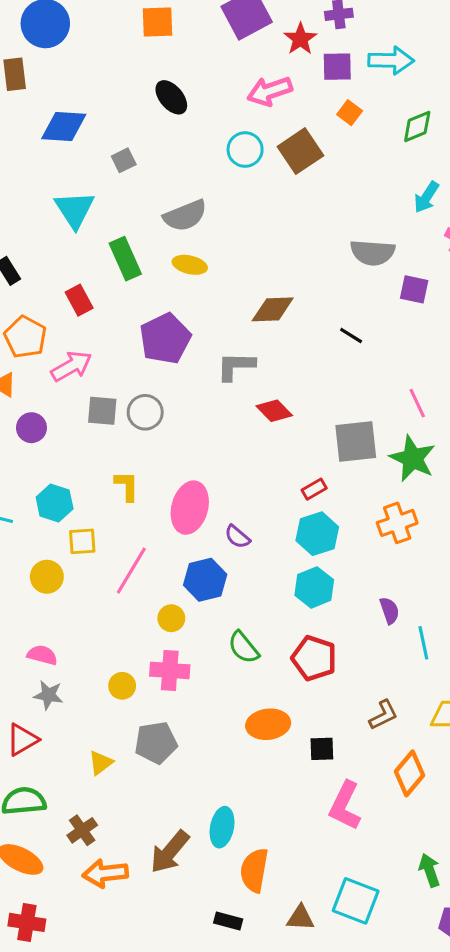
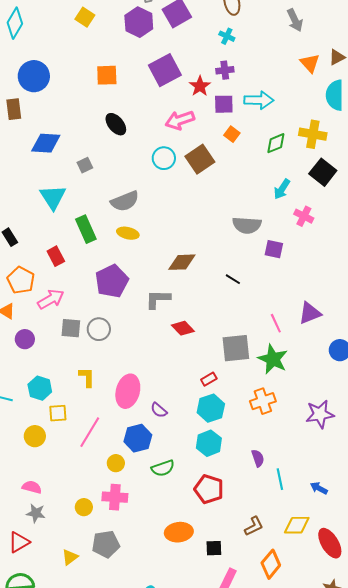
green semicircle: (244, 647) -> (163, 468), moved, turned -70

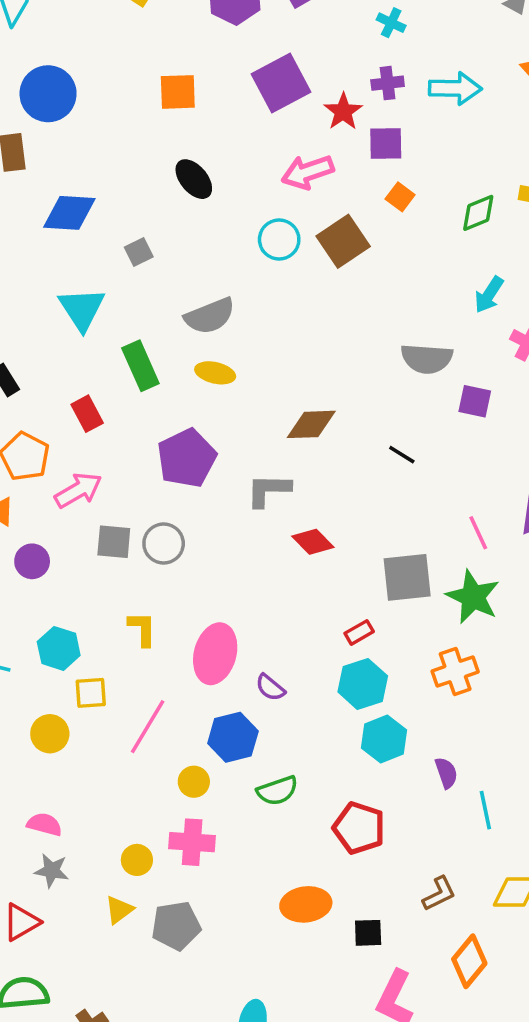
cyan arrow: (259, 100) -> (455, 88), moved
cyan hexagon: (209, 443) -> (384, 739), moved
yellow triangle: (70, 557) -> (119, 910), moved

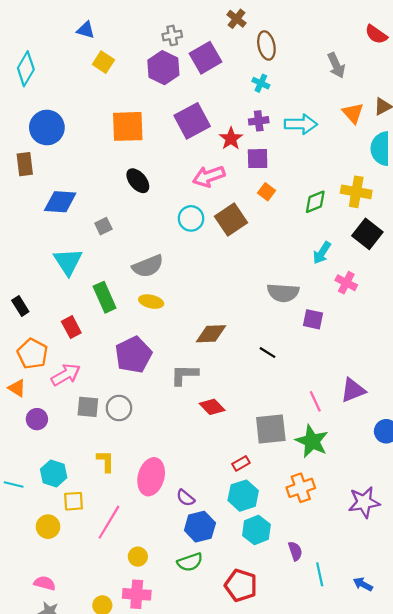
orange square: (178, 92) -> (128, 126), size x1.4
blue hexagon: (233, 737) -> (200, 527), moved

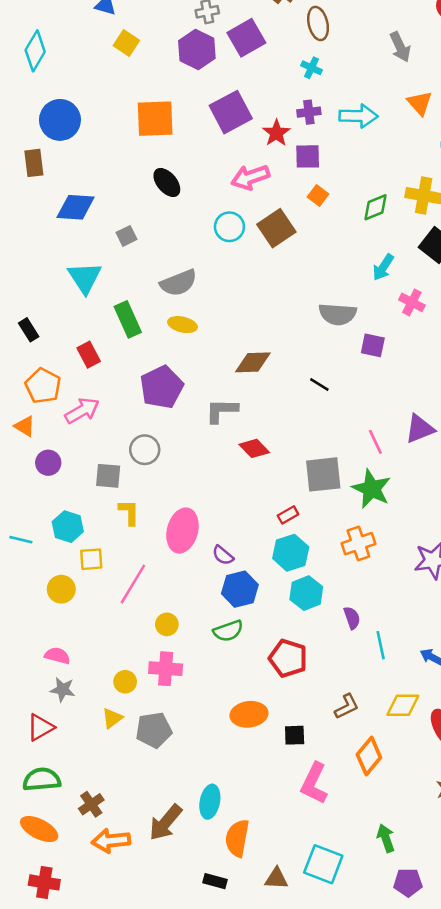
gray square: (88, 407) -> (108, 476), moved

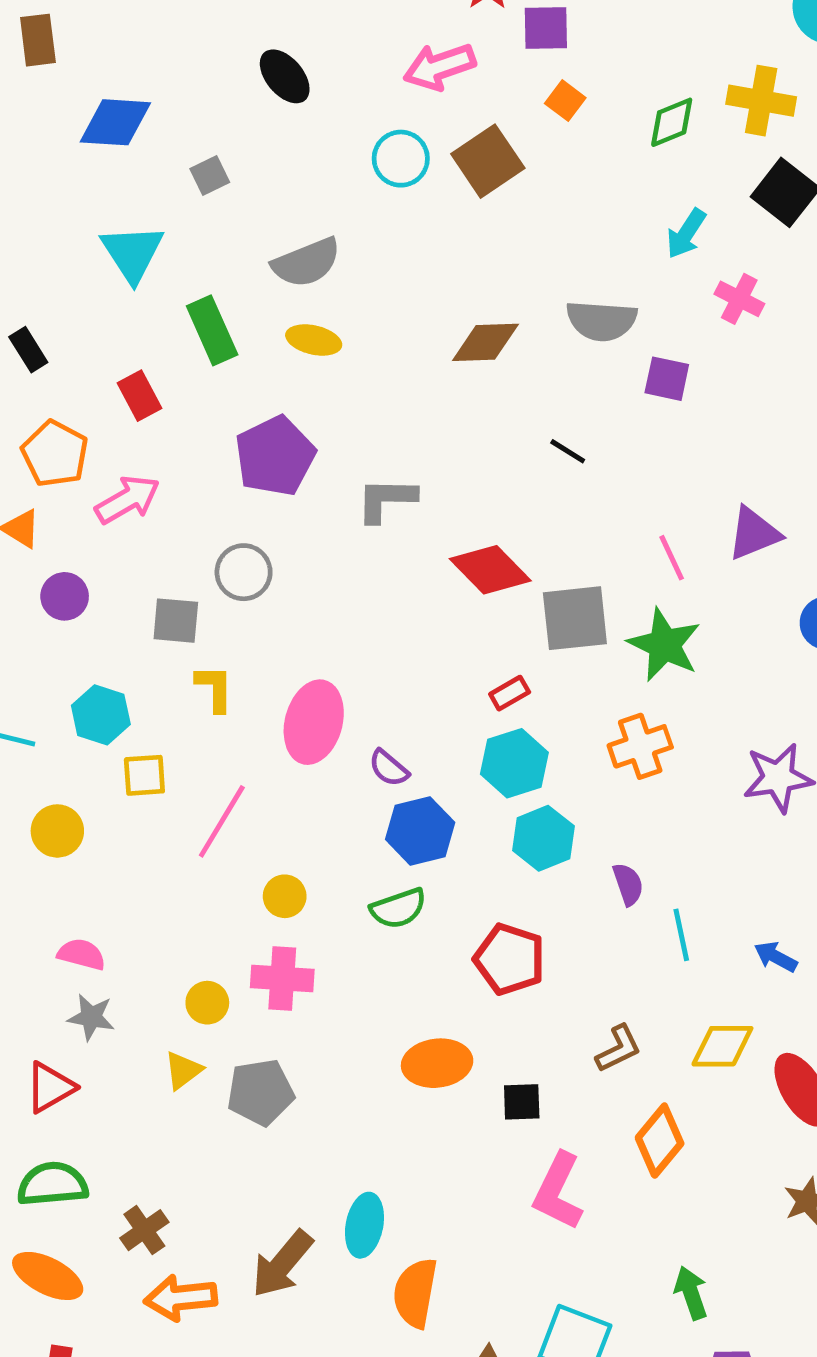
brown diamond: (253, 362) -> (485, 342), moved
red diamond: (254, 448) -> (490, 570), moved, size x1.4
yellow circle: (61, 589) -> (57, 831), moved

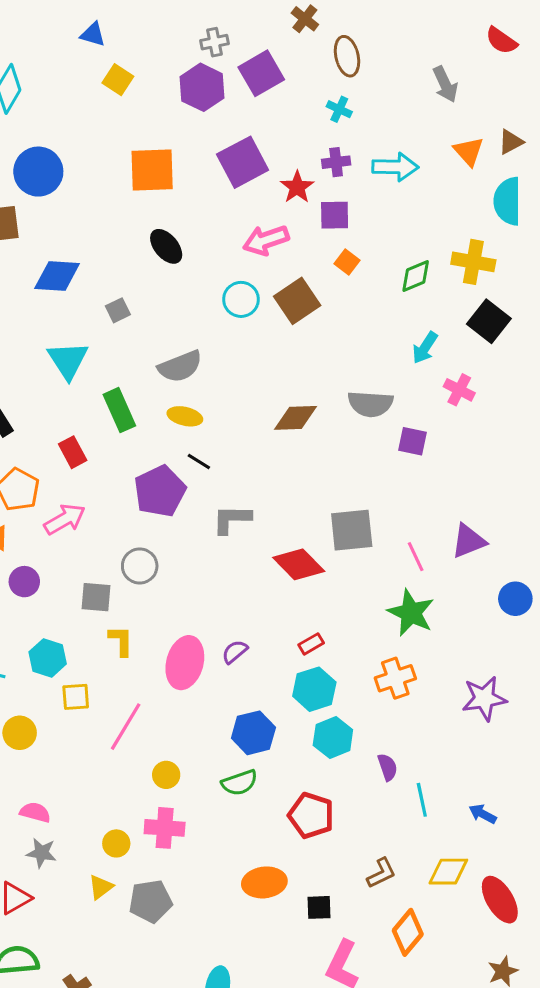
black line: (568, 451) -> (199, 462), moved
gray square: (575, 618) -> (352, 530), moved
purple semicircle: (389, 768) -> (235, 652), moved, turned 100

